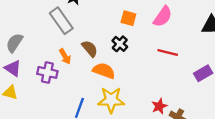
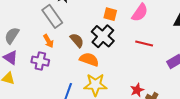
black cross: (120, 44) -> (103, 36), size x1.6
orange arrow: (65, 56) -> (48, 41), moved

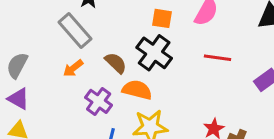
orange arrow: (48, 41) -> (73, 68), turned 88
purple cross: (40, 61) -> (99, 101), moved, turned 30

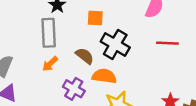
orange square: (162, 18) -> (95, 18), moved
gray rectangle: (75, 31) -> (49, 33), turned 44

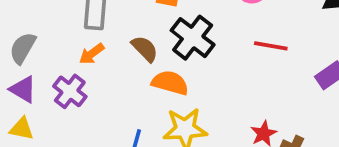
purple cross: (74, 89) -> (70, 91), moved

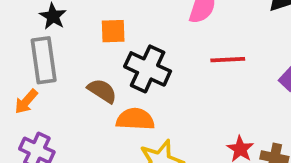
orange arrow: (92, 54) -> (26, 102), moved

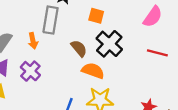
orange arrow: (26, 102) -> (33, 41), turned -70

